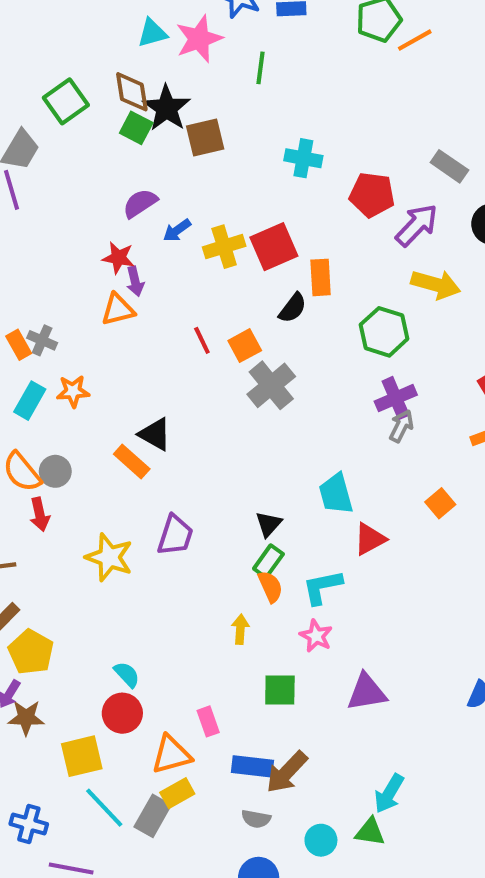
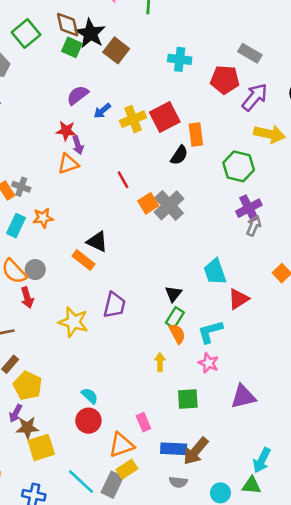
brown square: (205, 137) -> (116, 50), turned -35
gray rectangle: (449, 166) -> (250, 53), moved
orange square: (245, 346) -> (148, 203), moved
yellow square: (82, 756) -> (41, 447), moved

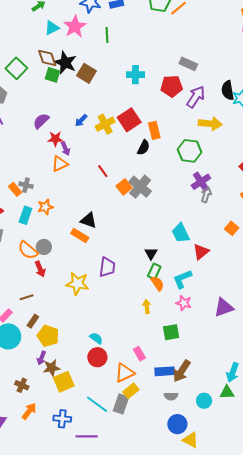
purple semicircle: (78, 95) -> (41, 121), moved
purple triangle: (243, 397) -> (224, 307), moved

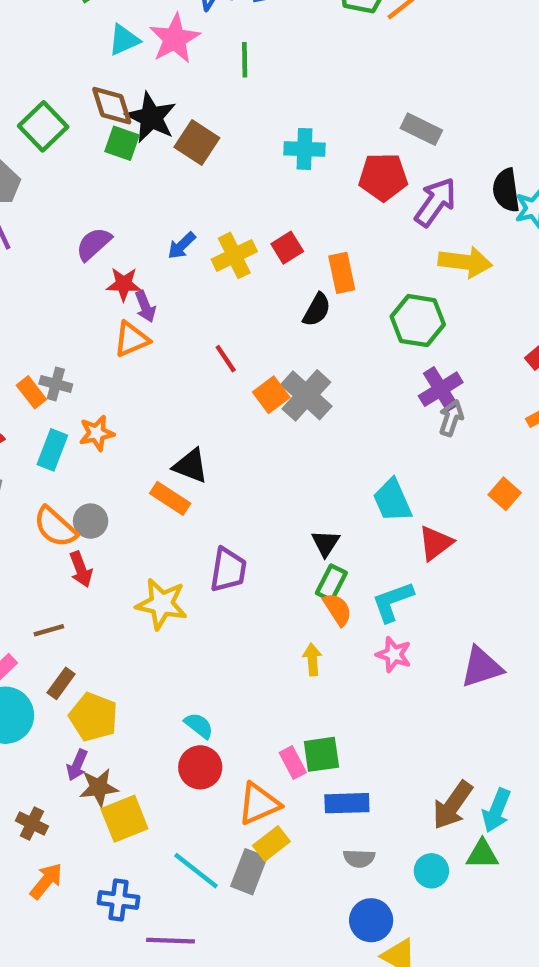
red square: (129, 120) -> (287, 248), size x0.6
green square: (171, 332) -> (321, 754), moved
brown arrow: (182, 371) -> (453, 805), moved

